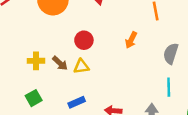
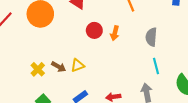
red circle: (84, 40) -> (94, 30), moved
yellow cross: (36, 61) -> (38, 69), turned -32

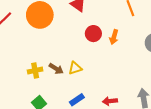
yellow cross: (38, 69) -> (35, 71), turned 32

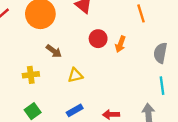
brown arrow: (56, 69) -> (54, 51), moved

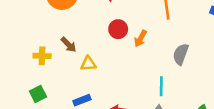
brown arrow: (54, 51) -> (69, 45), moved
cyan line: (162, 86) -> (161, 86), moved

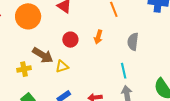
red circle: (118, 29) -> (70, 40), moved
brown arrow: (69, 45) -> (43, 55), size x1.5

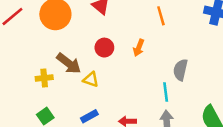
gray semicircle: (133, 42) -> (180, 70), moved
yellow triangle: (62, 66) -> (91, 79), turned 32

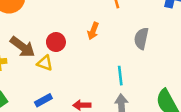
red circle: (104, 48) -> (56, 42), moved
gray semicircle: (180, 70) -> (141, 38), moved

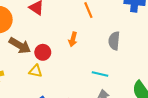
brown arrow: (23, 47) -> (20, 46), moved
cyan line: (120, 76) -> (100, 74), turned -63

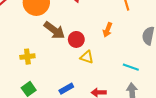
yellow triangle: (36, 71) -> (87, 57), moved

